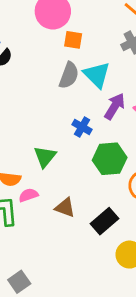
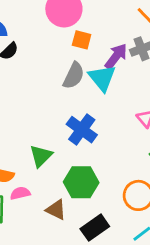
purple arrow: (115, 106) -> (116, 56), moved
blue cross: (82, 127) -> (82, 130), size x1.5
green hexagon: (110, 159) -> (81, 182), moved

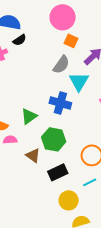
cyan triangle: (102, 78) -> (79, 82), moved
blue cross: (82, 130) -> (60, 103), turned -30

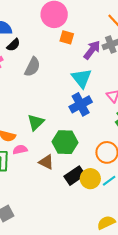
gray semicircle: (61, 65) -> (32, 67), moved
blue cross: (60, 103) -> (81, 104), moved, turned -35
yellow circle: (69, 200) -> (90, 179), moved

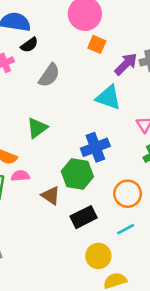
cyan triangle: (82, 78) -> (108, 97), turned -40
blue cross: (81, 104) -> (95, 147), moved
green triangle: (36, 122) -> (37, 128), moved
yellow circle: (90, 179) -> (98, 256), moved

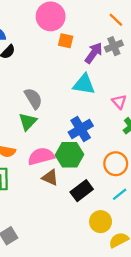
gray semicircle: (49, 75) -> (33, 98), moved, turned -55
pink semicircle: (20, 176) -> (41, 156), moved, size x1.6

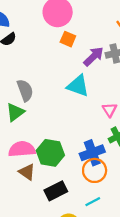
blue cross: (81, 129) -> (92, 153), moved

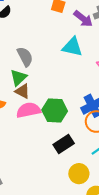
purple arrow: (93, 56) -> (83, 19), turned 90
brown triangle: (27, 172) -> (22, 91), moved

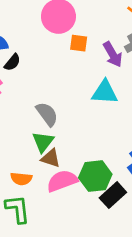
purple arrow: (83, 19) -> (113, 54), turned 30
black rectangle: (64, 144) -> (113, 195), moved

